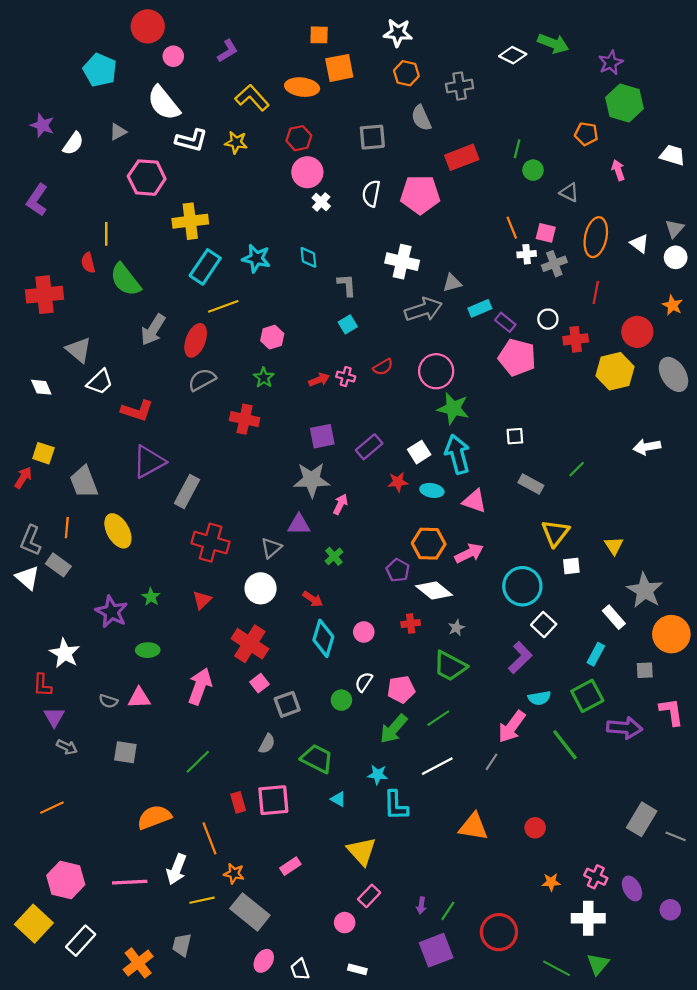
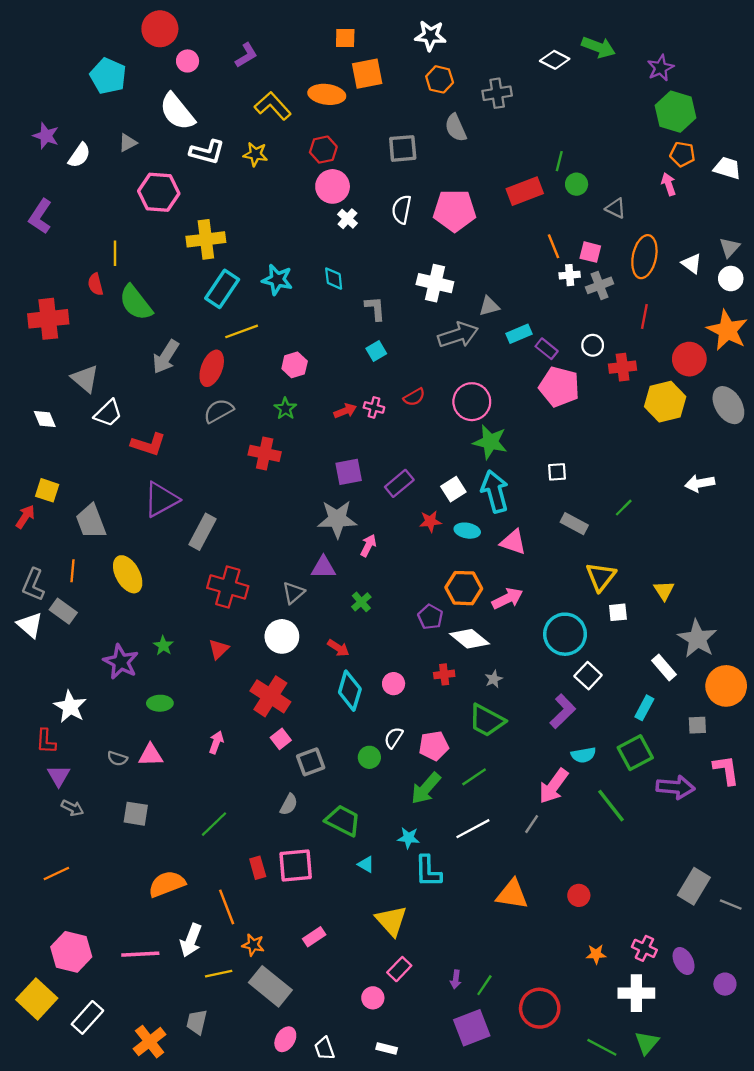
orange pentagon: (586, 134) -> (682, 154), moved
red rectangle: (462, 157) -> (525, 191), moved
orange star: (672, 305) -> (727, 330), size x1.8
pink arrow: (200, 686) -> (216, 742), size x0.6

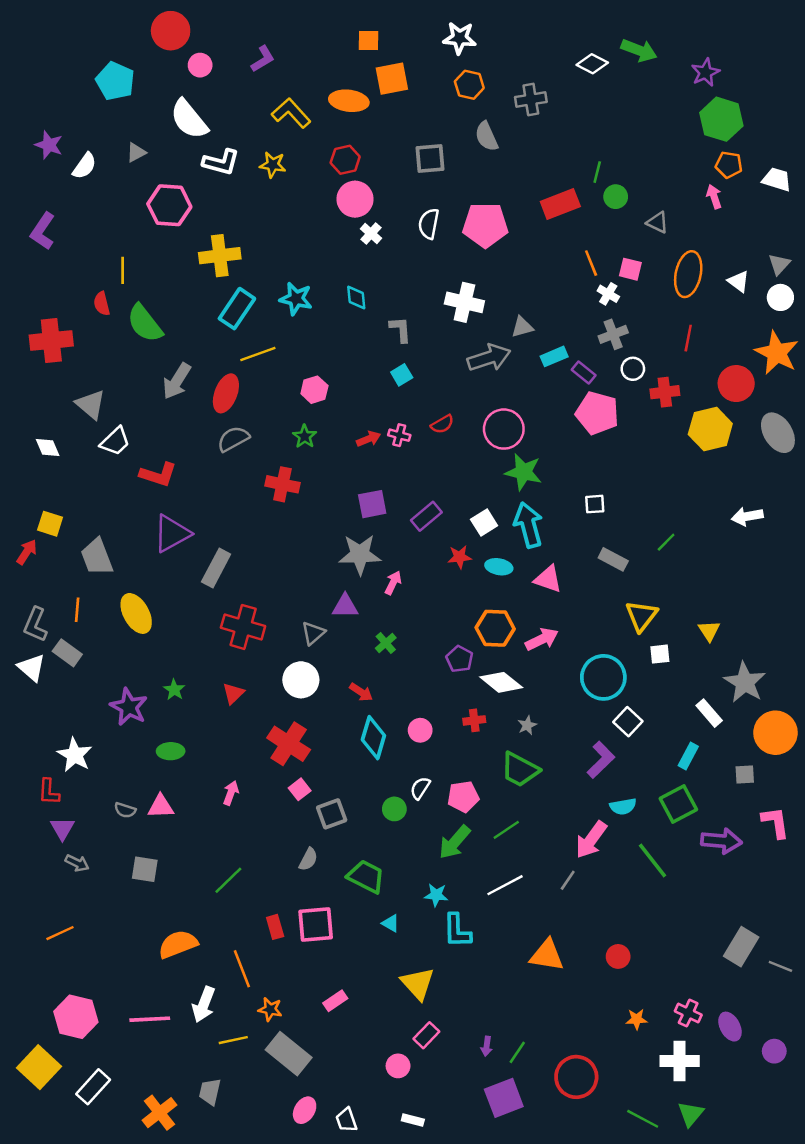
white cross: (570, 275) -> (608, 294), turned 36
gray cross: (600, 285) -> (613, 334), moved

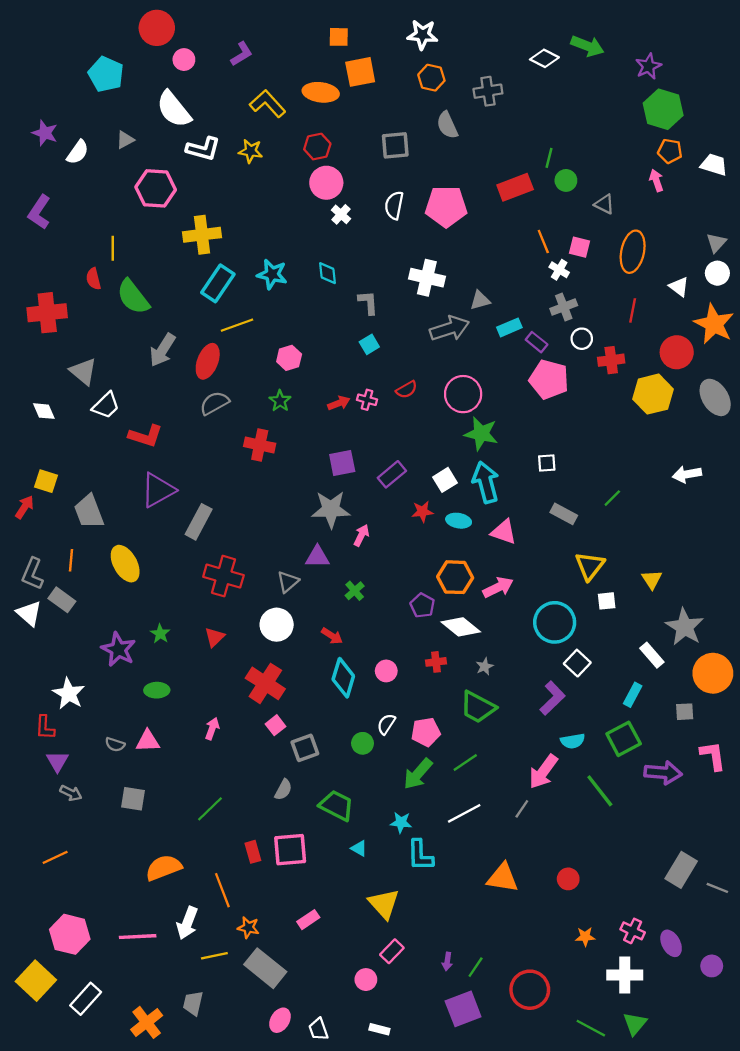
white triangle: (739, 281) -> (679, 287), moved

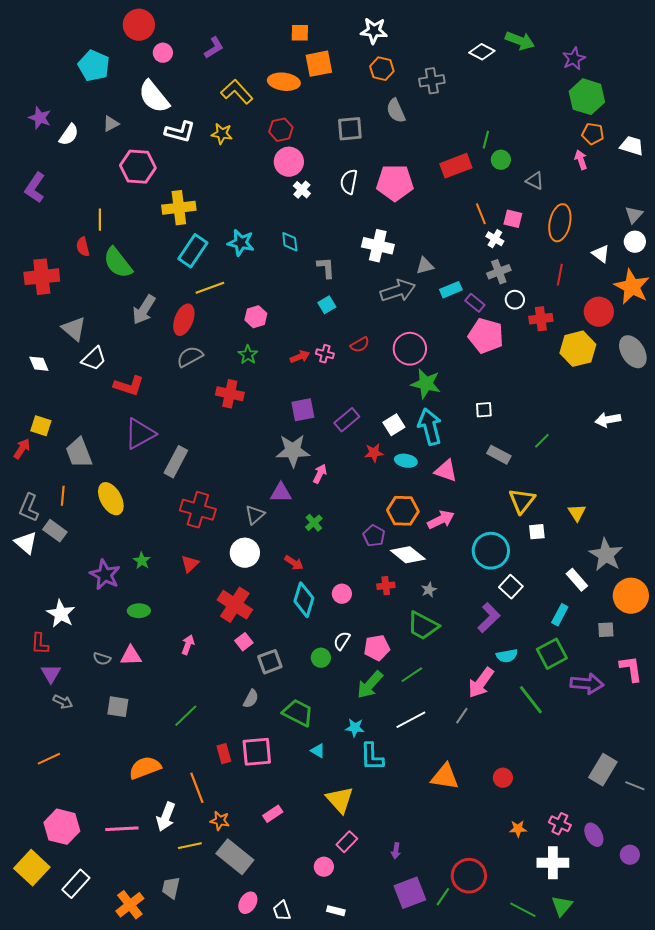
green line: (476, 967) -> (443, 897), moved

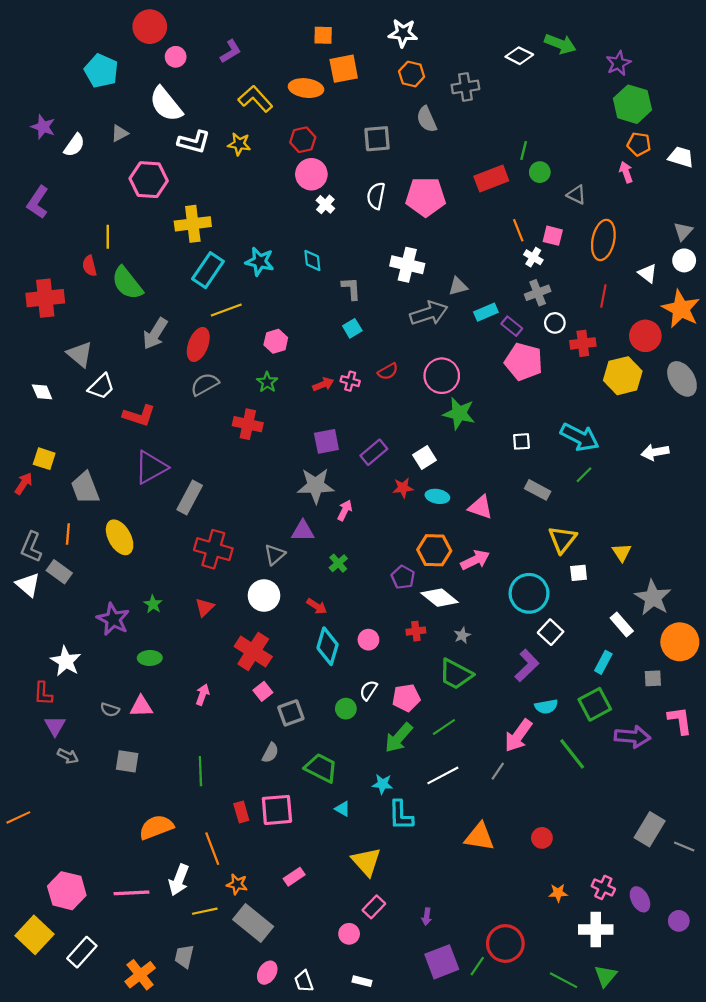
cyan arrow: (430, 427) -> (580, 437), moved, turned 132
green line: (186, 716) -> (200, 771), turned -48
orange line: (49, 759) -> (18, 817), moved

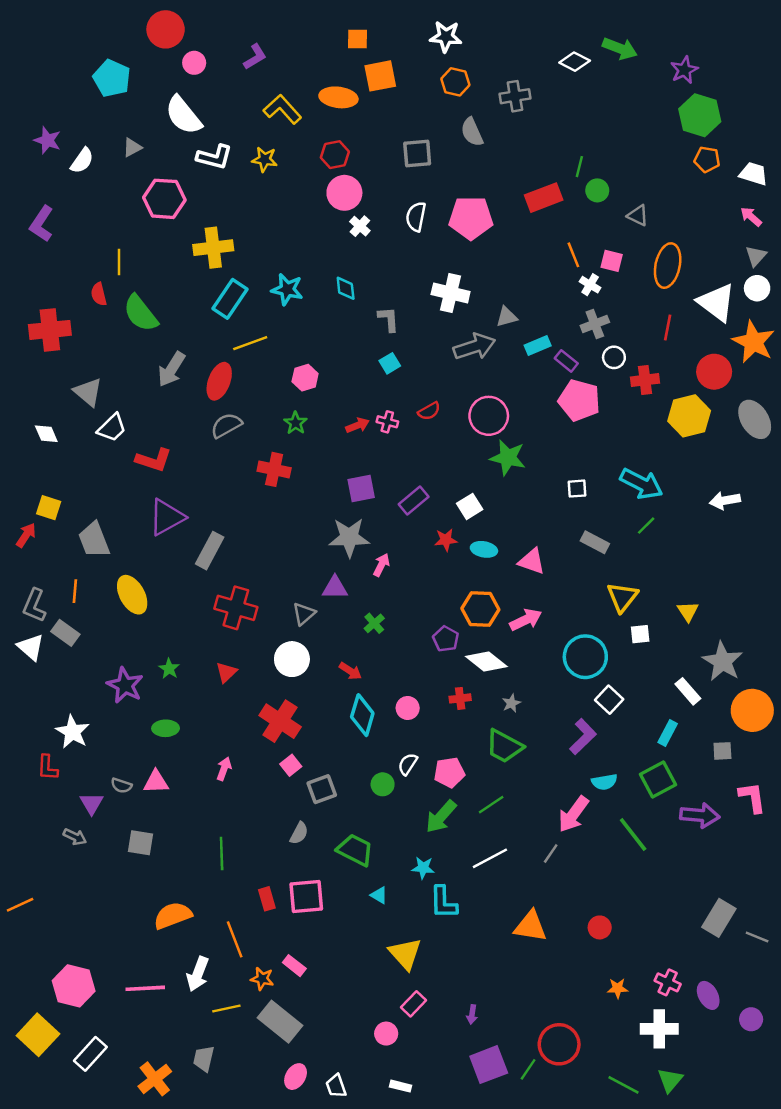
pink arrow: (626, 172) -> (751, 217), moved, turned -30
white triangle: (648, 273) -> (717, 303), size x1.8
purple triangle: (55, 726) -> (92, 803), moved
pink rectangle: (294, 877) -> (294, 966), moved, turned 72

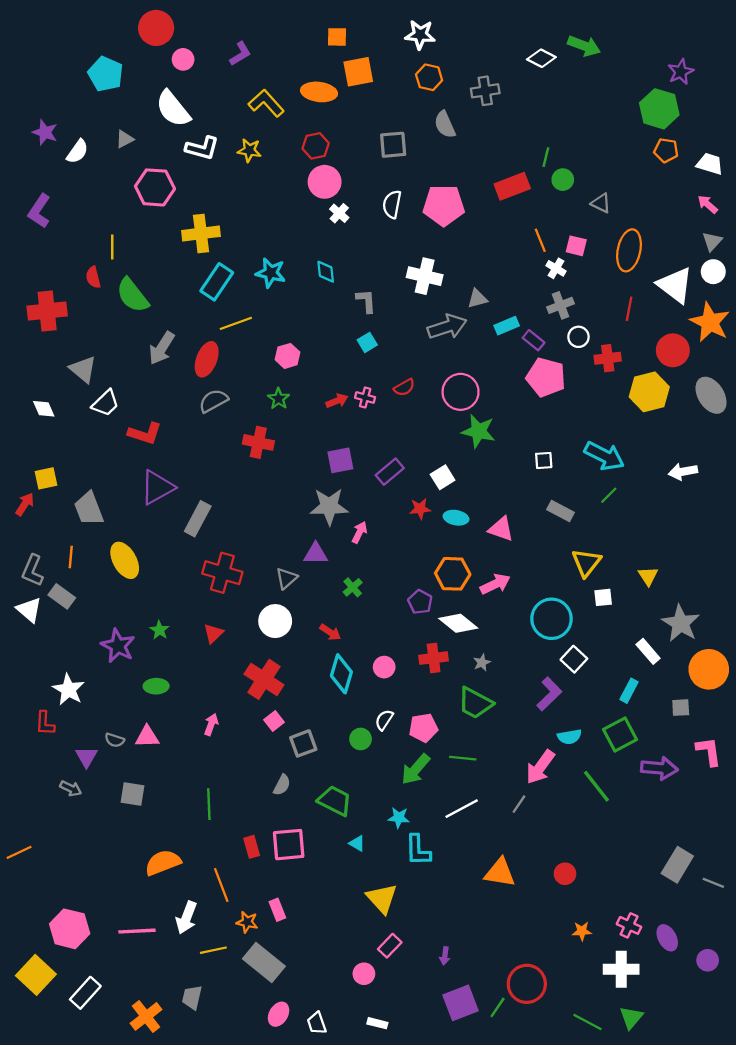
purple star: (684, 70) -> (681, 72), moved
yellow square: (49, 508) -> (46, 478), turned -30
red cross: (460, 698) -> (434, 658), size x1.4
green line: (491, 805) -> (463, 758), turned 40
pink rectangle: (294, 966) -> (277, 910), turned 30

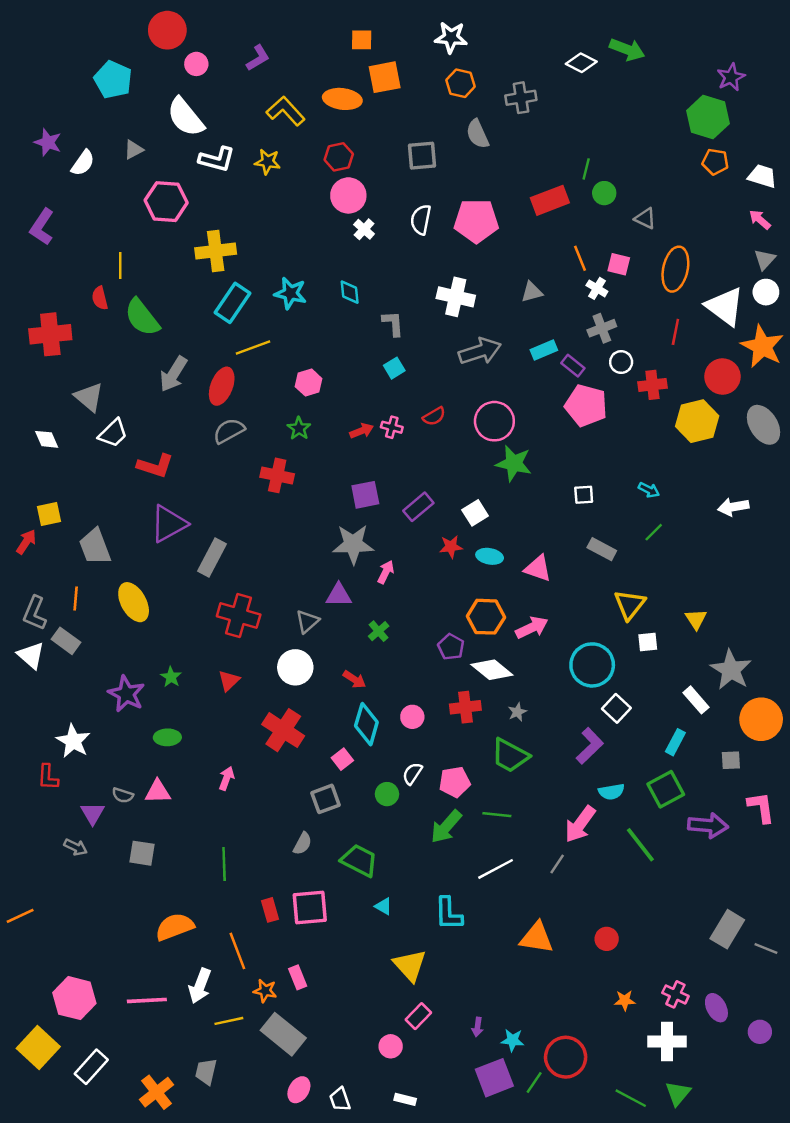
gray triangle: (477, 299) -> (532, 292), moved
cyan arrow: (604, 456) -> (649, 490), size x0.5
pink square: (274, 721) -> (342, 759), moved
cyan star: (399, 818) -> (512, 1040), moved

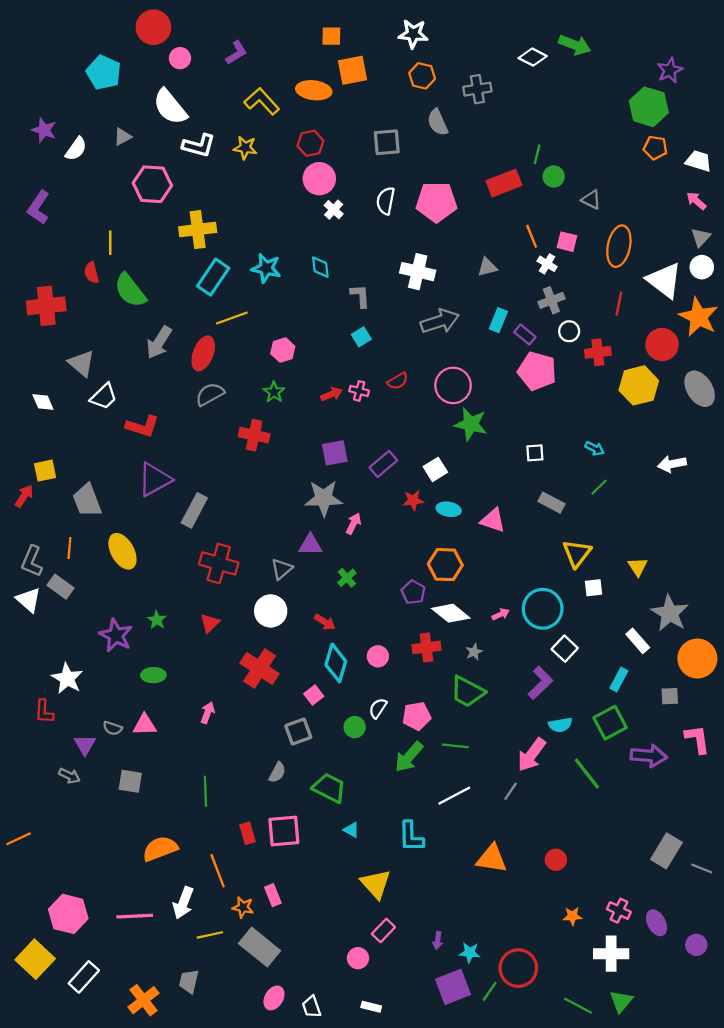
cyan rectangle: (544, 350) -> (498, 320), turned -45
pink arrow: (532, 628) -> (501, 614), moved, size x0.6

